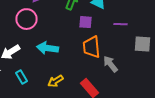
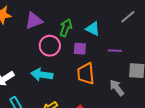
pink circle: (26, 19) -> (50, 46), moved
gray arrow: (110, 64) -> (117, 88), moved

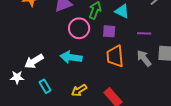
gray arrow: (117, 88) -> (144, 58), moved

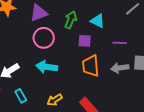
pink circle: (79, 28) -> (44, 38), moved
gray arrow: (144, 58) -> (120, 68), turned -60

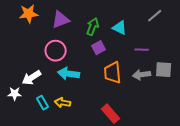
pink circle: (44, 38) -> (56, 51), moved
purple square: (85, 41) -> (99, 48), moved, turned -32
yellow arrow: (55, 100) -> (63, 103), moved, turned 42

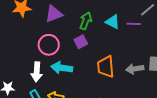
purple square: (99, 48) -> (81, 42), moved
purple line: (142, 50) -> (134, 24), moved
white arrow: (32, 78) -> (37, 72), moved, turned -54

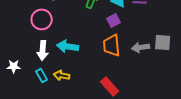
purple square: (81, 42) -> (114, 20), moved
pink circle: (49, 45) -> (42, 19), moved

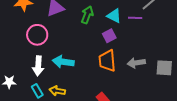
gray square: (163, 42) -> (164, 68), moved

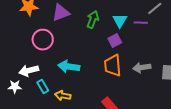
cyan triangle: (114, 16) -> (120, 21), turned 35
white arrow: (38, 66) -> (29, 71), moved, turned 72
cyan rectangle: (37, 91) -> (43, 87), moved

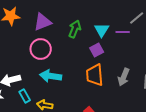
pink circle: (43, 40) -> (41, 49), moved
gray arrow: (142, 68) -> (124, 77), turned -60

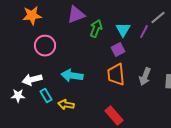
purple triangle: (43, 22) -> (76, 15), moved
purple line: (123, 32) -> (144, 32), turned -64
pink circle: (41, 49) -> (45, 46), moved

